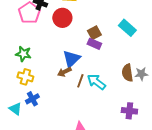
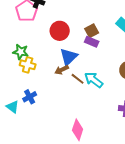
red circle: (62, 18) -> (60, 31), moved
yellow cross: (25, 77) -> (28, 65), moved
brown line: (80, 81) -> (78, 79), turned -72

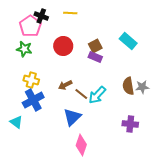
green star: (21, 52) -> (24, 49), moved
blue triangle: (69, 57) -> (72, 117), moved
cyan arrow: (94, 80) -> (97, 95), turned -84
blue cross: (30, 97) -> (33, 100), moved, size x1.5

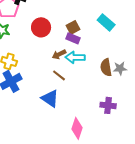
brown arrow: (65, 85) -> (59, 54), moved
cyan arrow: (97, 95) -> (75, 57), moved, turned 48
blue triangle: (72, 117) -> (50, 98), turned -42
pink diamond: (81, 145) -> (77, 128), moved

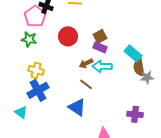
cyan rectangle: (106, 22) -> (133, 53), moved
brown semicircle: (106, 67) -> (139, 67), moved

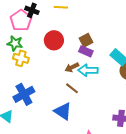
yellow cross: (36, 70) -> (21, 58), moved

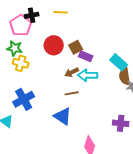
black cross: (32, 10) -> (32, 15), turned -32
brown square: (86, 40) -> (76, 47), moved
brown line: (72, 88) -> (72, 93), turned -48

